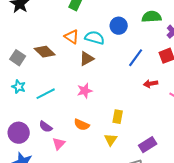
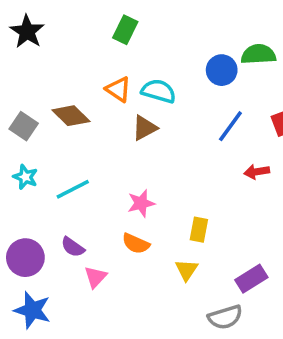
blue circle: (119, 26) -> (222, 70), moved
pink star: (85, 91) -> (141, 203), moved

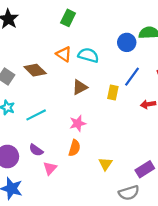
brown triangle: (145, 128) -> (80, 87), moved
yellow rectangle: (199, 230) -> (113, 93), moved
orange semicircle: (136, 244) -> (74, 148), turned -98

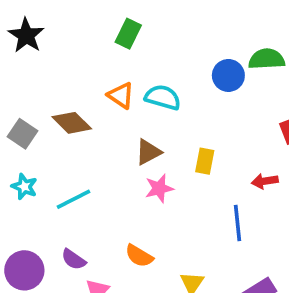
blue line: (132, 77) -> (237, 223), moved, turned -42
pink star: (78, 123) -> (159, 188), moved
orange semicircle: (74, 148) -> (139, 256), turned 105

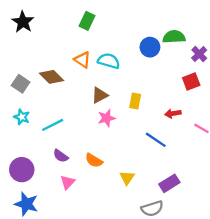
blue line: (237, 223) -> (156, 140), turned -50
purple semicircle: (74, 259) -> (61, 156), moved

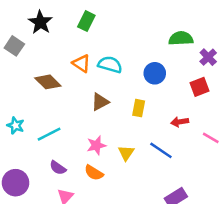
black star: (23, 22) -> (40, 22), moved
blue circle: (150, 47) -> (155, 73), moved
gray square: (21, 84) -> (14, 46), moved
pink star: (106, 118) -> (96, 145), moved
yellow triangle: (127, 178) -> (126, 153), moved

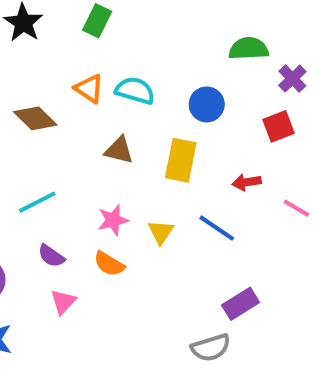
brown triangle: (100, 102) -> (119, 150), turned 42
yellow rectangle: (139, 108) -> (181, 160), size x1.5

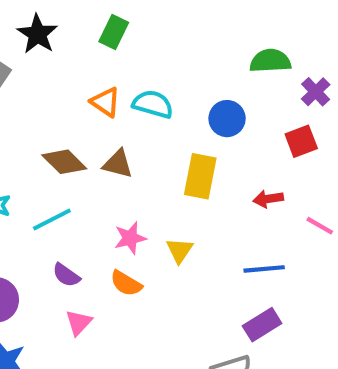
brown diamond: (35, 118) -> (64, 162), moved
brown triangle: (119, 150) -> (118, 164), moved
blue line: (217, 228) -> (264, 269), moved, turned -39

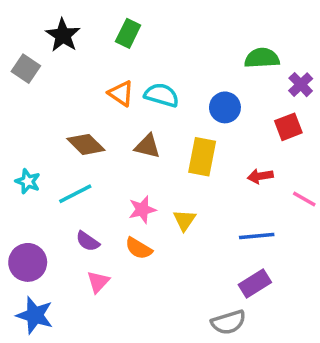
brown triangle: (118, 164) -> (147, 146), moved

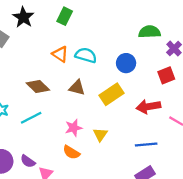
yellow rectangle: (202, 157) -> (112, 94), turned 45
red arrow: (260, 176) -> (148, 107), size x1.5
purple semicircle: (88, 241) -> (28, 161), moved

